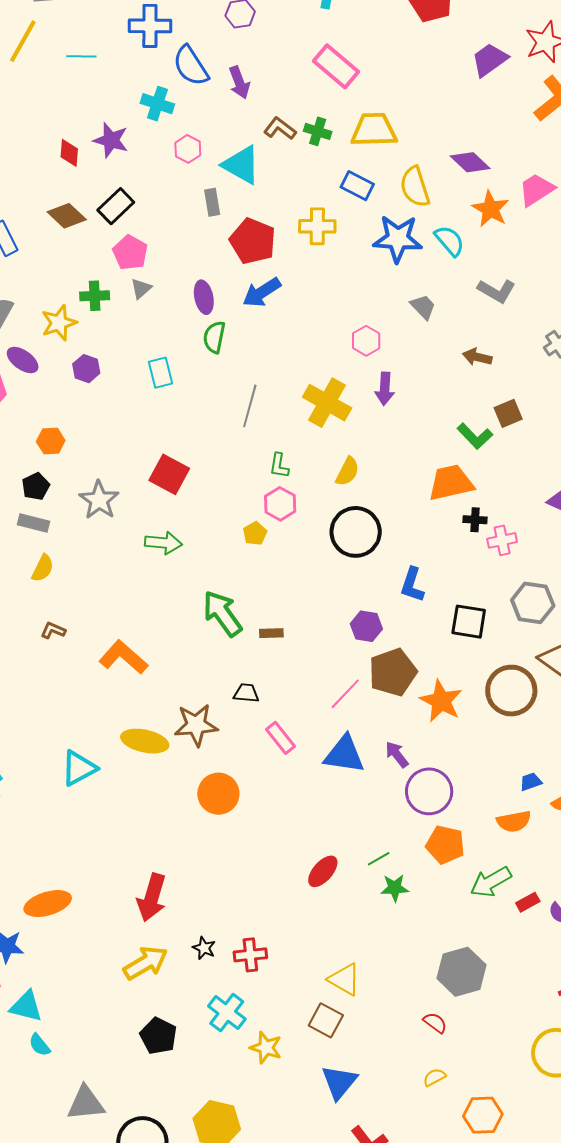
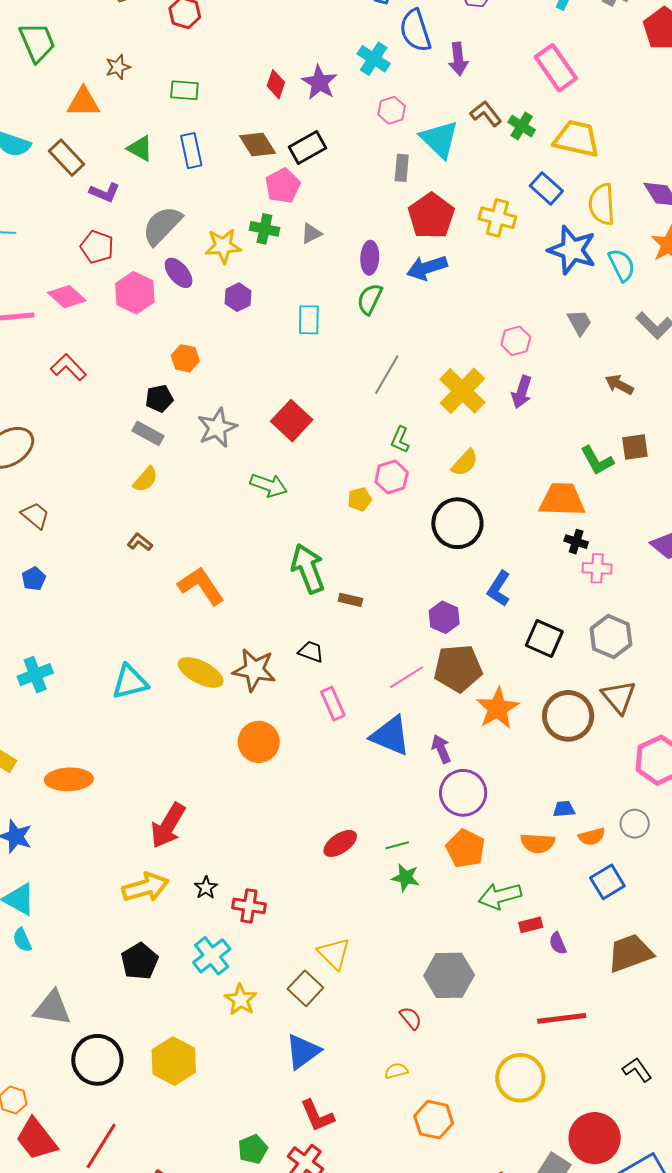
pink pentagon: (130, 253) -> (283, 186), moved
orange ellipse: (48, 904) -> (69, 779), moved

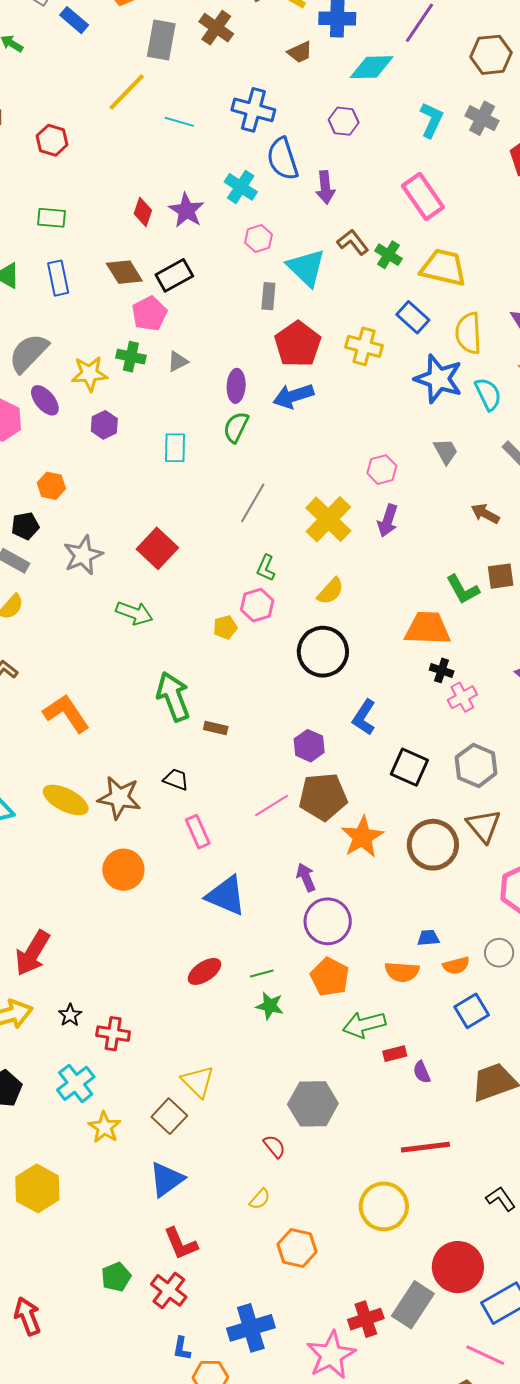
pink cross: (597, 568) -> (462, 697), turned -32
blue triangle: (390, 736) -> (226, 896), moved
yellow semicircle: (396, 1071) -> (260, 1199), turned 145

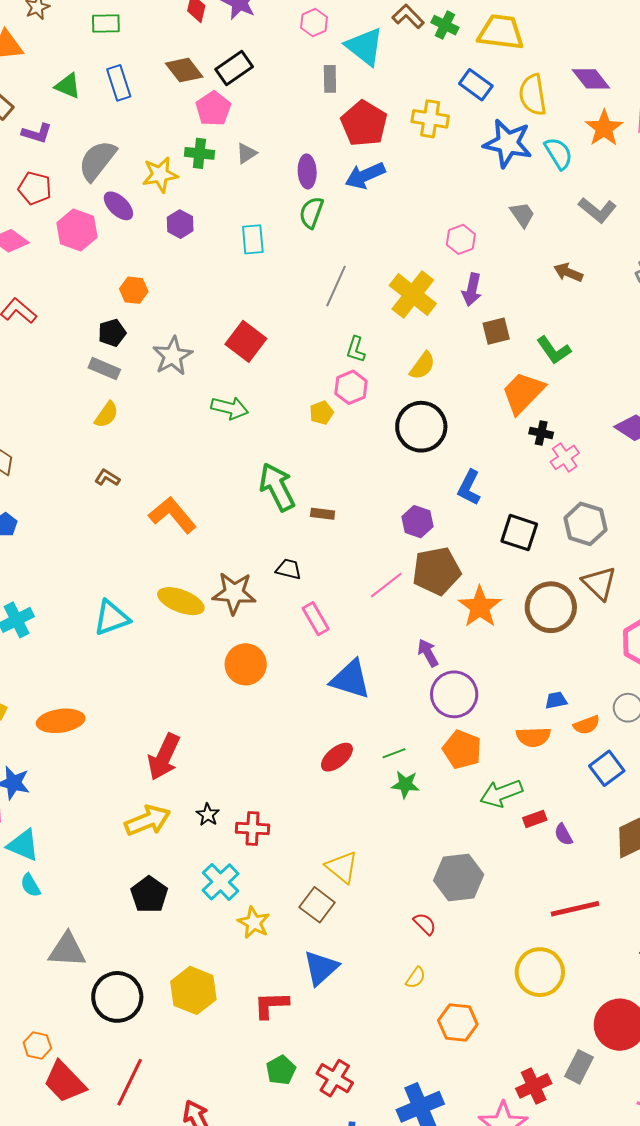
brown square: (501, 576) -> (496, 331), moved
orange trapezoid: (428, 628) -> (523, 393), turned -42
red L-shape: (181, 1244) -> (271, 1005), moved, turned 117
gray rectangle: (413, 1305) -> (579, 1067), size x0.7

